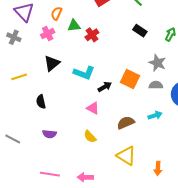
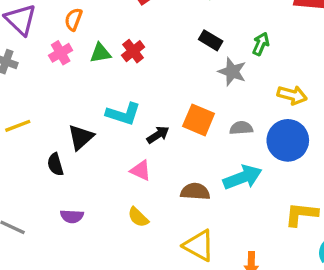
green triangle: (74, 26) -> (100, 53), moved
black triangle: (52, 63) -> (81, 137), moved
gray star: (157, 63) -> (232, 72), moved
cyan arrow: (155, 115) -> (242, 177), size x1.6
brown semicircle: (126, 123) -> (195, 192), turned 30

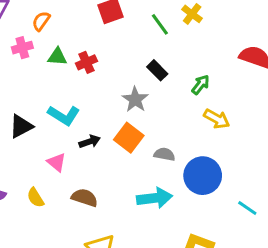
gray star: (232, 72) -> (135, 100), moved
yellow arrow: (292, 95) -> (217, 119), moved
pink triangle: (141, 171) -> (57, 162), moved
brown semicircle: (195, 192) -> (85, 198), moved
yellow semicircle: (138, 217) -> (35, 198), moved

